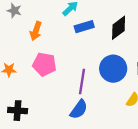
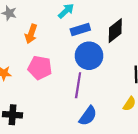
blue circle: (113, 69) -> (89, 56), moved
blue semicircle: (79, 109) -> (88, 116), moved

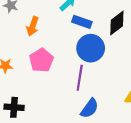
blue rectangle: (80, 30) -> (82, 22), turned 36
pink pentagon: (40, 68) -> (41, 60), turned 30

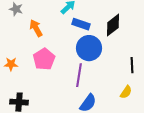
orange arrow: (33, 26) -> (36, 28), turned 132

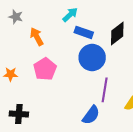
purple line: (79, 75) -> (105, 90), moved

